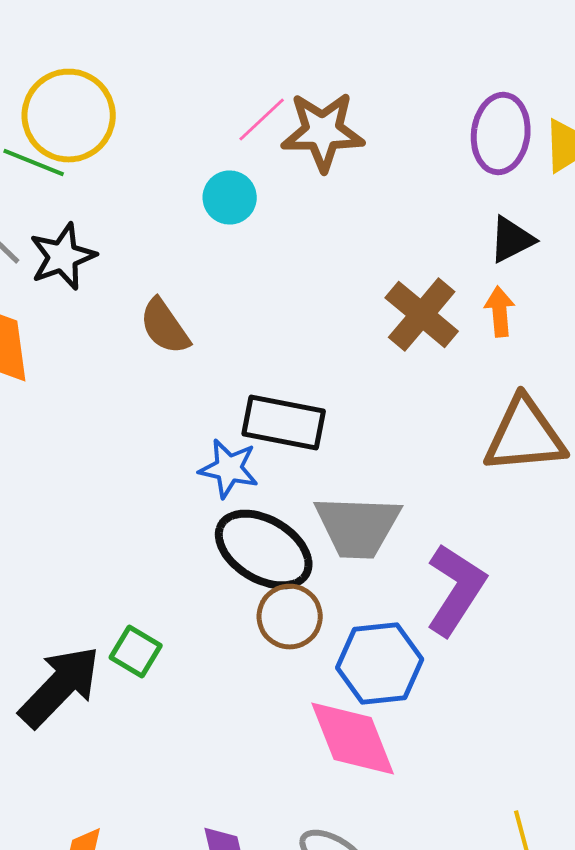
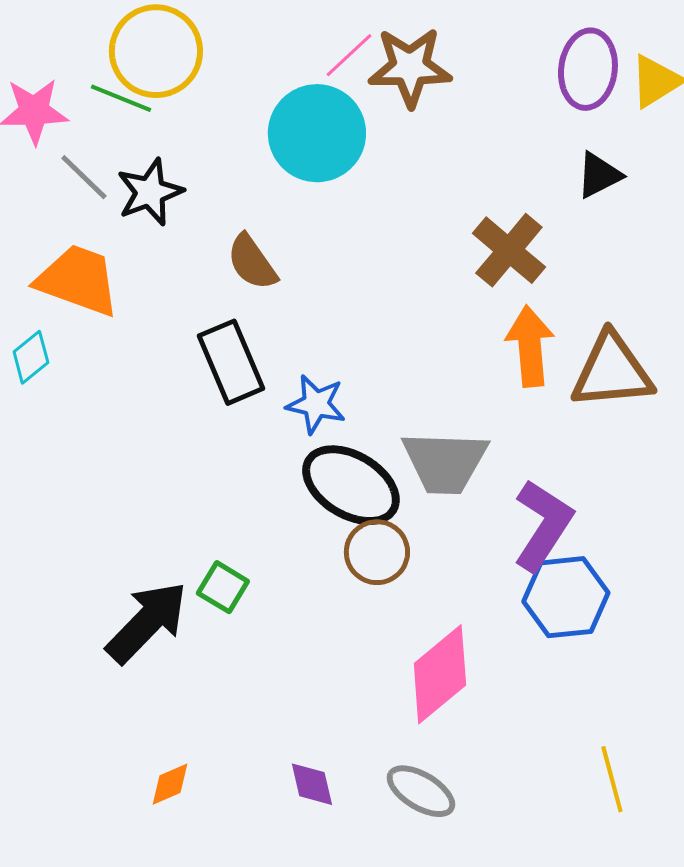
cyan circle: (230, 198) -> (317, 133), size x1.8
orange arrow: (500, 312) -> (530, 346), moved, size x1.6
black rectangle: (284, 422) -> (231, 362), moved, turned 56
blue hexagon: (380, 664) -> (566, 597), moved
pink diamond: (353, 738) -> (440, 674), turned 72

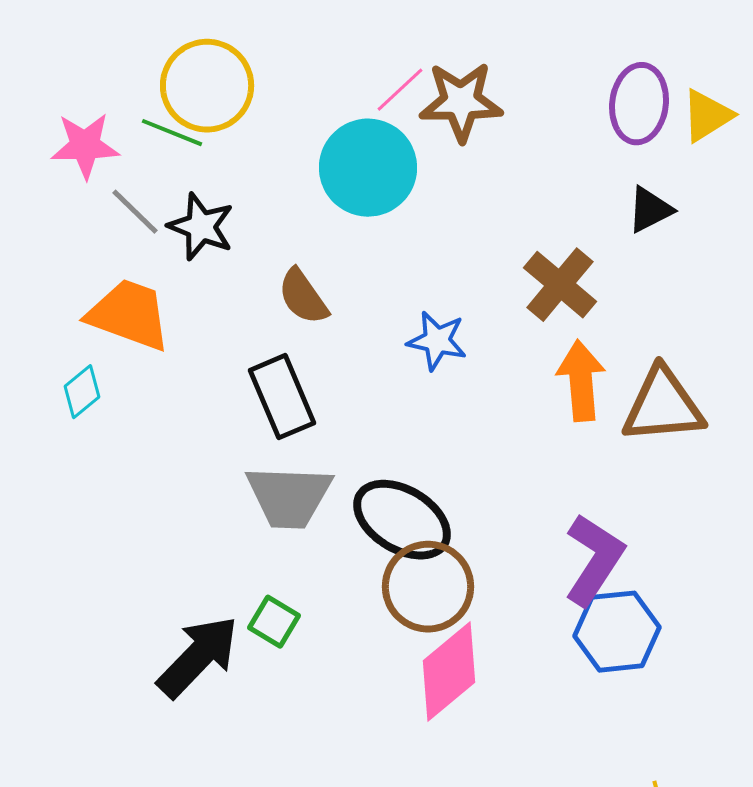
black star: (150, 192) -> (201, 227), turned -30
blue star: (316, 404) -> (437, 341), moved
gray trapezoid: (445, 462) -> (289, 497), moved
brown circle: (377, 552) -> (428, 587), size x1.4
pink diamond: (440, 674) -> (449, 672), moved

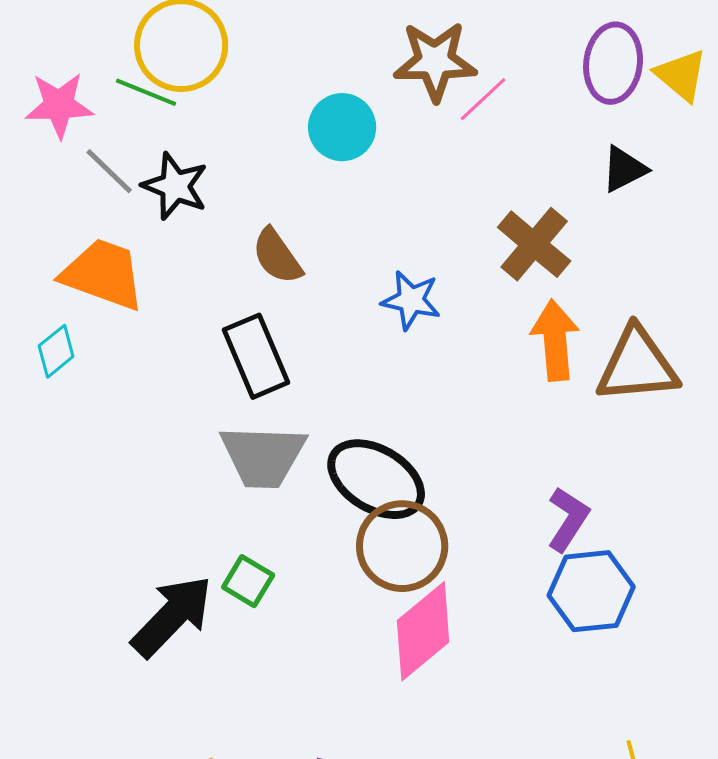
pink line: (400, 90) -> (483, 99), moved
yellow triangle: (707, 116) -> (681, 75), turned -48
cyan circle: (368, 168) -> (342, 127), size x0.7
purple L-shape: (594, 560) -> (568, 519), size x0.7

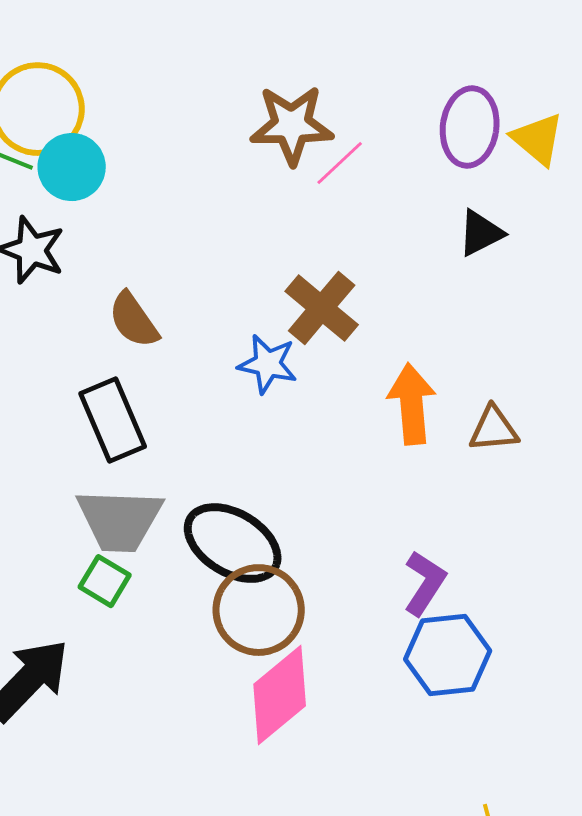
cyan circle: (342, 127) -> (72, 167), moved
brown cross: (534, 244) -> (322, 308), moved
brown triangle: (637, 365) -> (494, 429), size x0.6
green square: (248, 581) -> (105, 581), moved

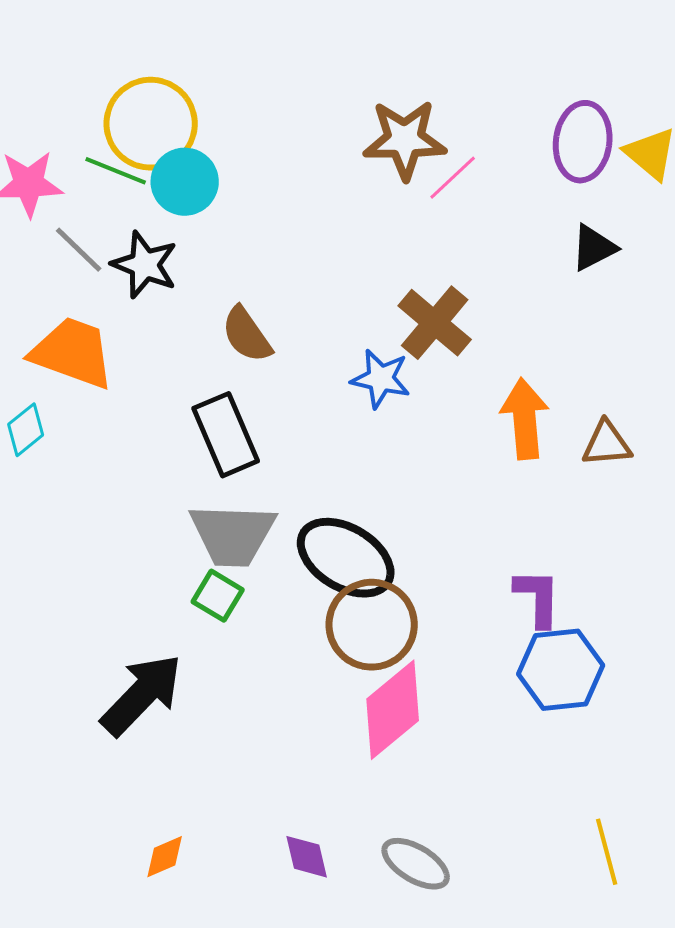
purple L-shape: (425, 583) -> (538, 598), turned -32

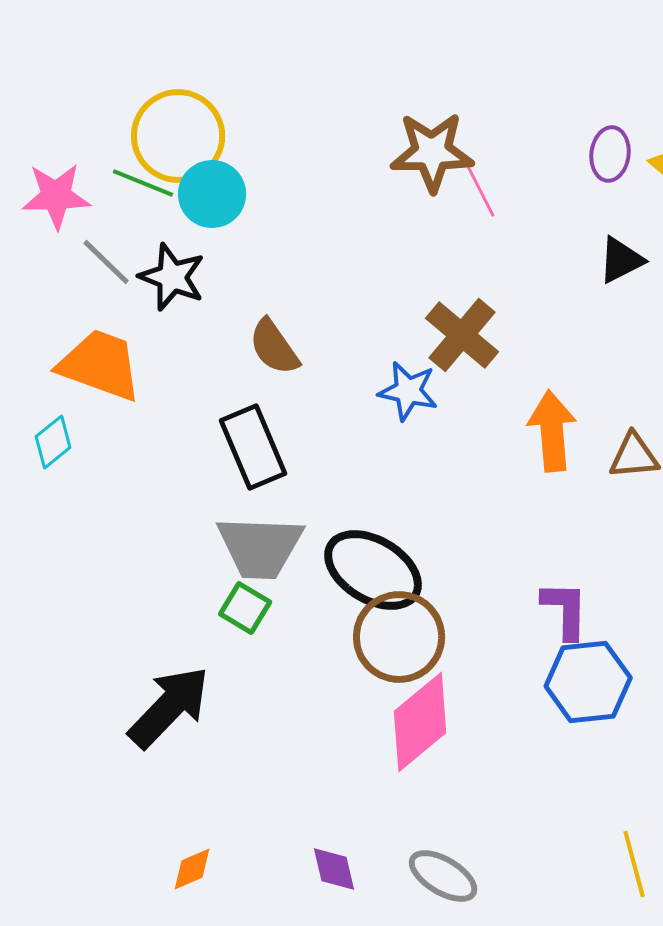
purple ellipse: (583, 142) -> (610, 154), size x0.7
pink line: (453, 178) -> (480, 190), turned -74

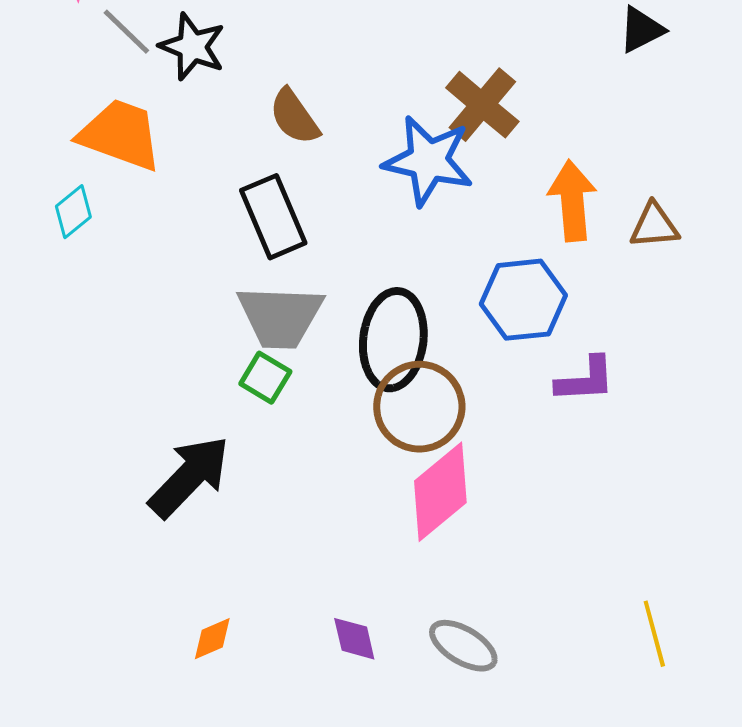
blue star: (408, 391) -> (428, 161), size x1.5
black ellipse: (373, 570) -> (393, 340), turned 66
purple L-shape: (565, 610) -> (585, 380), turned 86
blue hexagon: (588, 682) -> (523, 300), moved

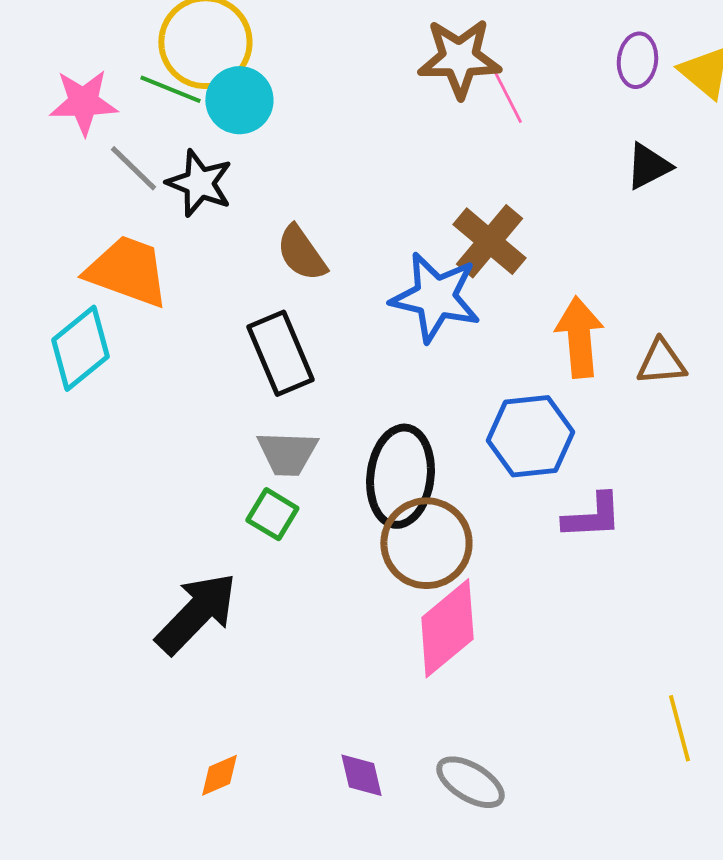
cyan diamond: (73, 212) -> (80, 348), size x1.6
gray trapezoid: (280, 317) -> (287, 453), size x0.7
yellow line: (654, 634) -> (679, 728), moved

